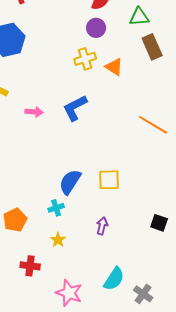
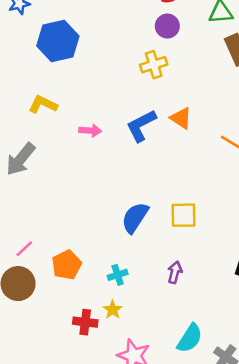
orange triangle: (114, 67) -> (181, 118), moved
cyan cross: (56, 208) -> (118, 275), moved
yellow star: (58, 240) -> (113, 310), moved

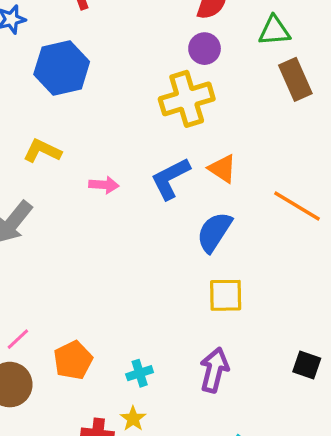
yellow cross: (154, 65) -> (187, 99), size x1.5
blue semicircle: (135, 218) -> (214, 232), moved
purple arrow: (175, 272) -> (214, 370), size x1.5

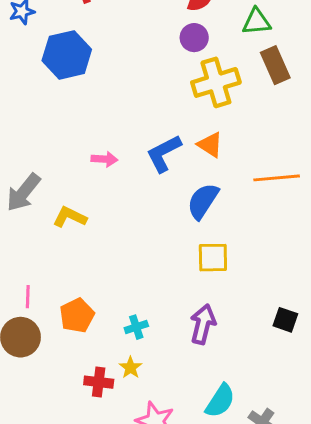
yellow cross: (187, 99) -> (216, 82), moved
yellow L-shape: (42, 151) -> (70, 217), moved
orange line: (297, 206) -> (277, 178), turned -36
pink line: (18, 339) -> (28, 297), turned -45

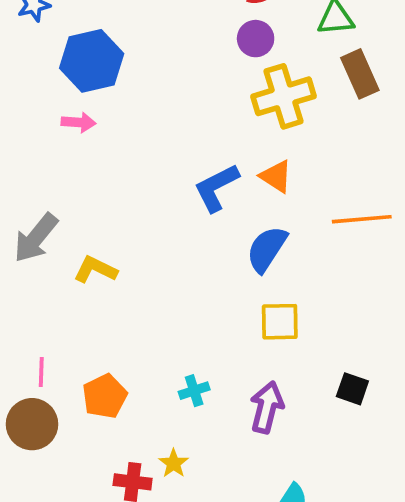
pink arrow: (104, 159) -> (79, 122), moved
black square: (285, 320) -> (352, 389), moved
cyan cross: (136, 327) -> (194, 391), moved

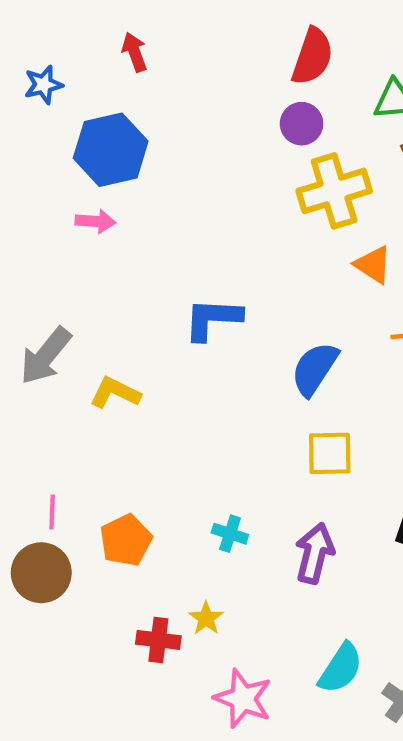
orange triangle: (276, 176) -> (373, 265), moved
blue L-shape: (216, 188) -> (213, 319), moved, turned 30
cyan cross: (194, 391) -> (230, 534), turned 36

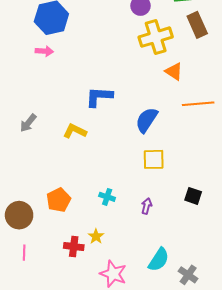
gray arrow: (46, 356) -> (28, 123), moved, size x0.7
yellow L-shape: (115, 393) -> (75, 131), moved
pink line: (52, 512) -> (24, 253), moved
purple arrow: (315, 553) -> (147, 206), size x0.6

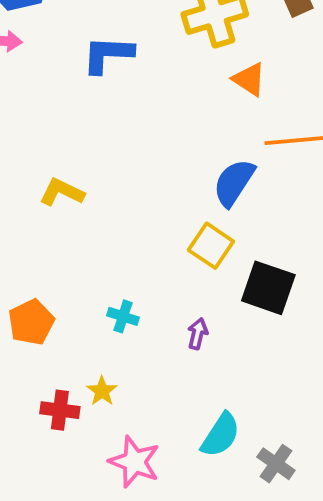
blue L-shape: (99, 97) -> (108, 54), moved
blue semicircle: (147, 120) -> (234, 183), moved
yellow square: (154, 159) -> (211, 246), turned 35
black square: (193, 196) -> (268, 288), moved, size x1.6

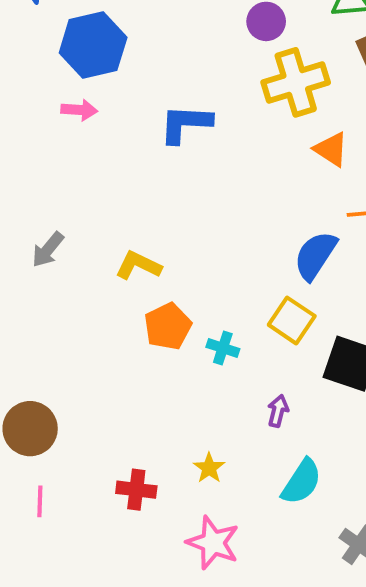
cyan cross: (123, 316) -> (223, 348), moved
orange pentagon: (31, 322) -> (168, 326), moved
yellow star: (102, 391) -> (209, 468), moved
cyan semicircle: (221, 435) -> (302, 482), moved

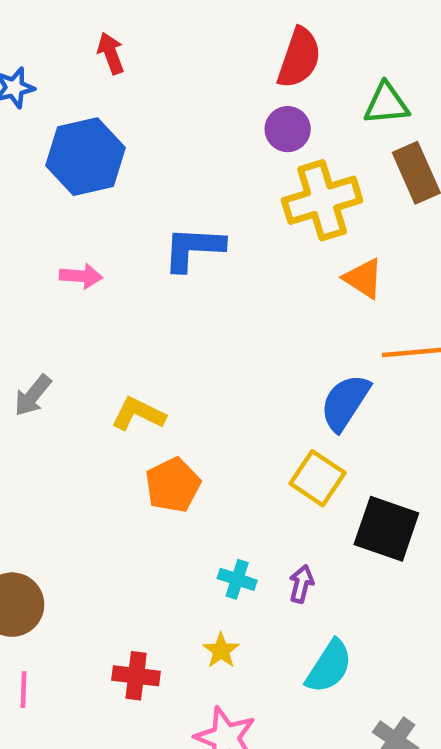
pink arrow: (79, 110) -> (81, 276), moved
cyan cross: (223, 348) -> (237, 579), moved

